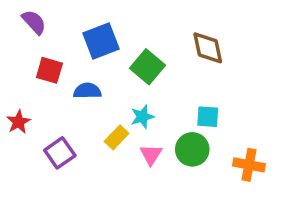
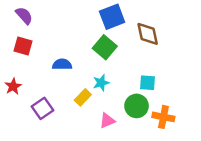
blue square: (101, 41) -> (112, 17), moved
red square: (49, 70) -> (23, 46), moved
pink triangle: (151, 155) -> (107, 121), moved, turned 35
orange cross: (249, 165) -> (163, 117), moved

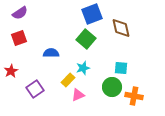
purple semicircle: (24, 16) -> (20, 13), turned 98
red square: (23, 46) -> (19, 38), turned -35
pink triangle: (107, 121) -> (78, 95), moved

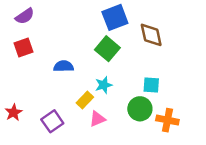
red star: (11, 71) -> (13, 113), moved
purple square: (35, 89) -> (52, 121), moved

